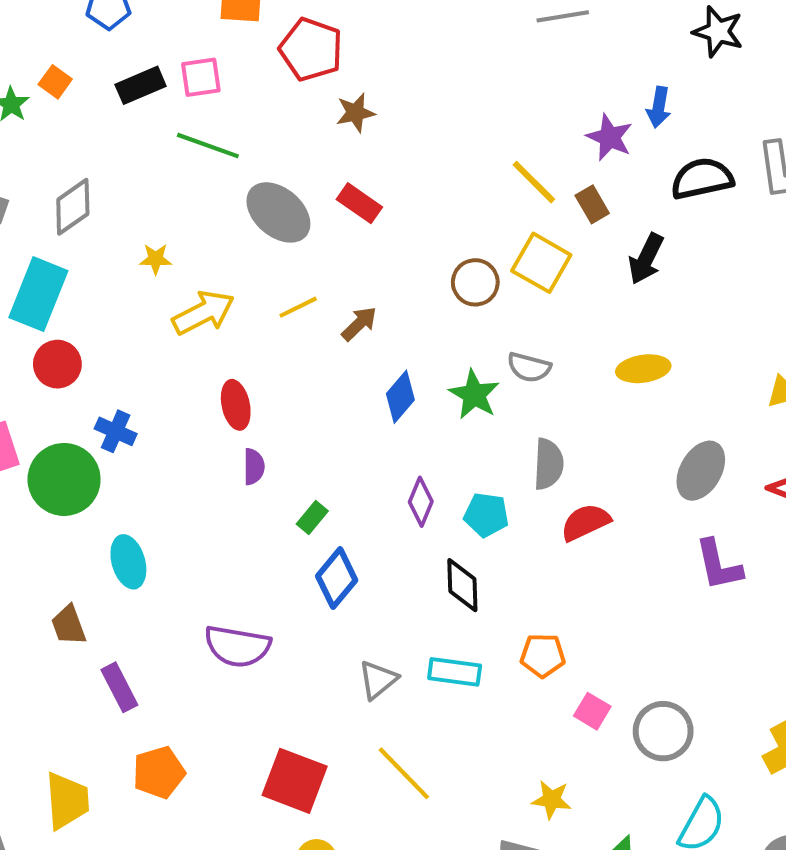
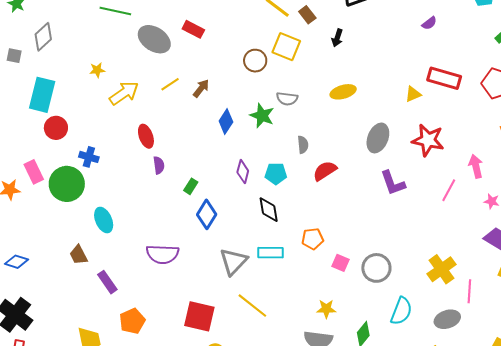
gray diamond: (73, 207) -> (43, 37), moved
black arrow: (646, 259) -> (337, 38), size x0.7
gray semicircle: (548, 464) -> (303, 145), size x0.7
gray triangle: (378, 680) -> (233, 261), size x1.4

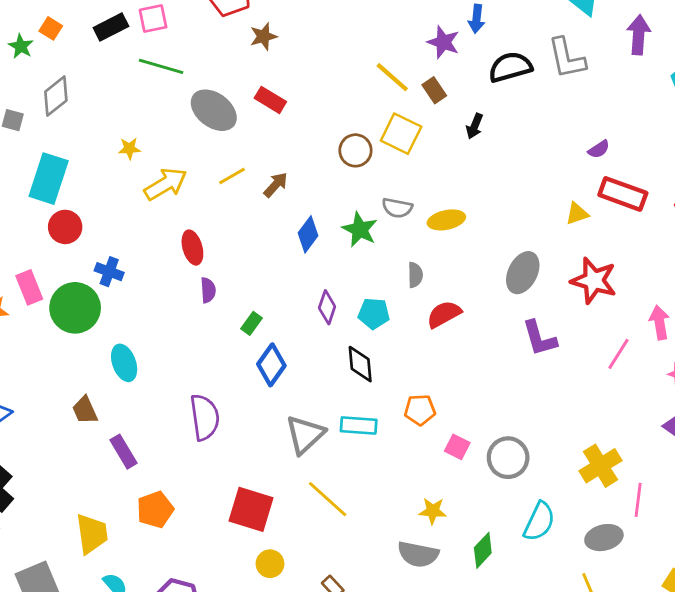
purple semicircle: (429, 23) -> (599, 149), moved
yellow ellipse: (343, 92) -> (446, 220), moved
purple semicircle: (163, 254) -> (205, 417), turned -104

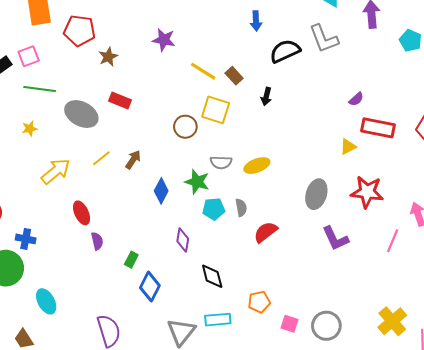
purple star: (443, 42) -> (164, 40), moved
yellow star: (129, 149) -> (30, 129), moved
cyan pentagon: (374, 313) -> (214, 209), moved

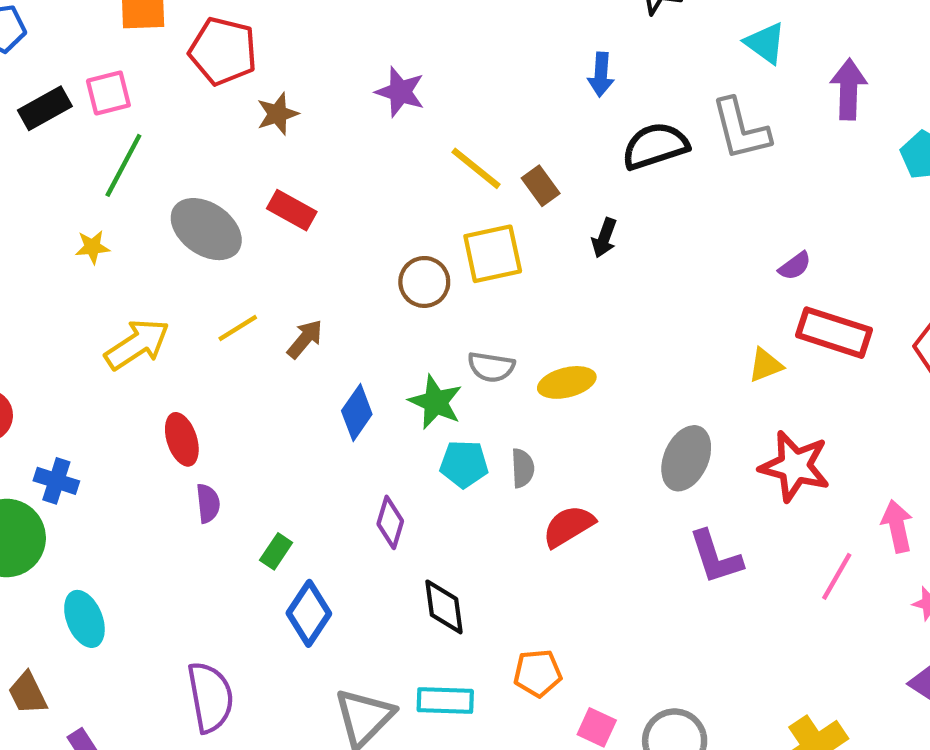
green line: (40, 89) -> (123, 165), turned -76
yellow square: (216, 110) -> (493, 254), turned -36

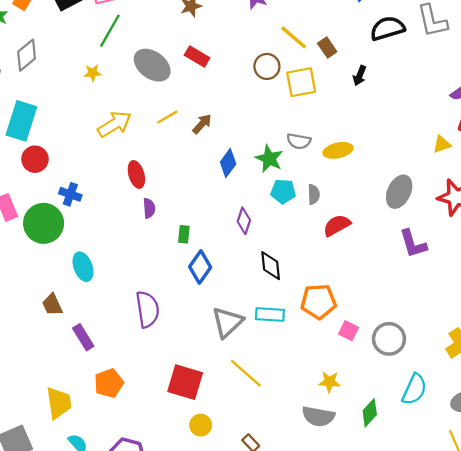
brown circle: (424, 282) -> (267, 66), moved
green rectangle: (276, 551) -> (184, 234), turned -30
orange pentagon: (538, 673) -> (318, 302), size x1.4

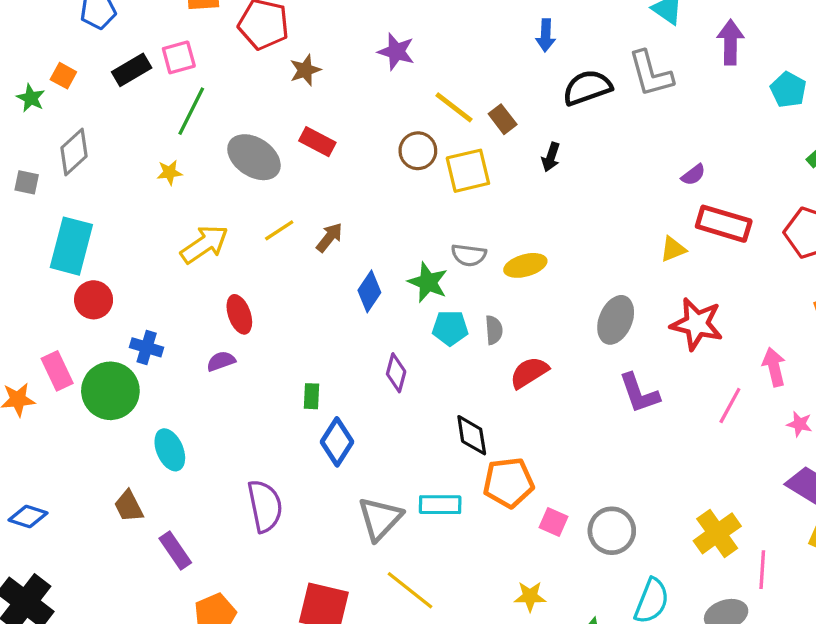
purple semicircle: (149, 208) -> (221, 361), moved, turned -102
black diamond: (271, 266) -> (472, 435), moved

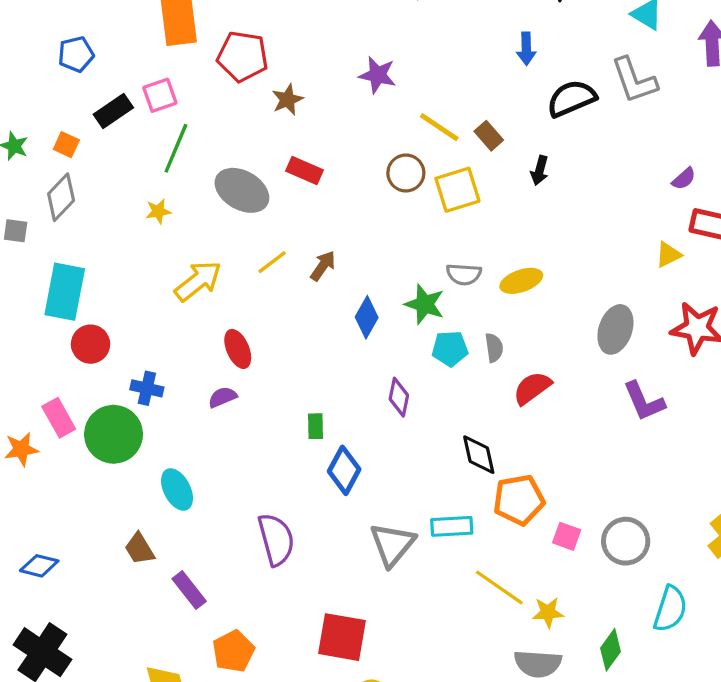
orange square: (63, 76) -> (66, 145), moved
yellow line: (410, 590) -> (499, 587), moved

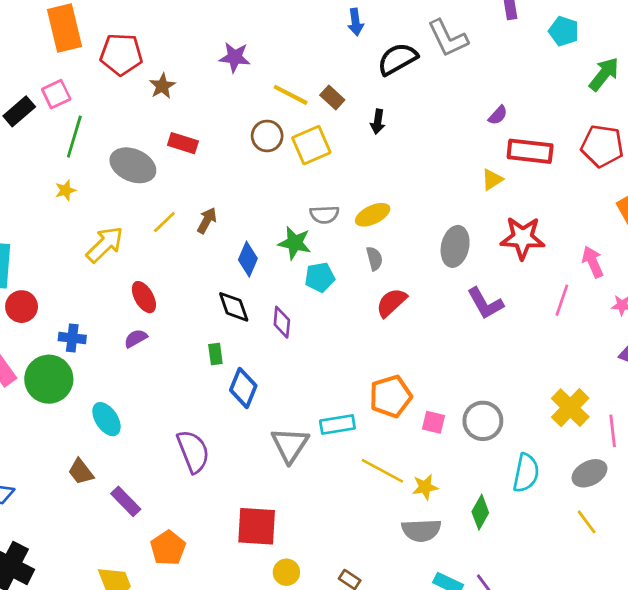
gray semicircle: (494, 348) -> (374, 259), moved
black diamond: (479, 455) -> (234, 307), moved

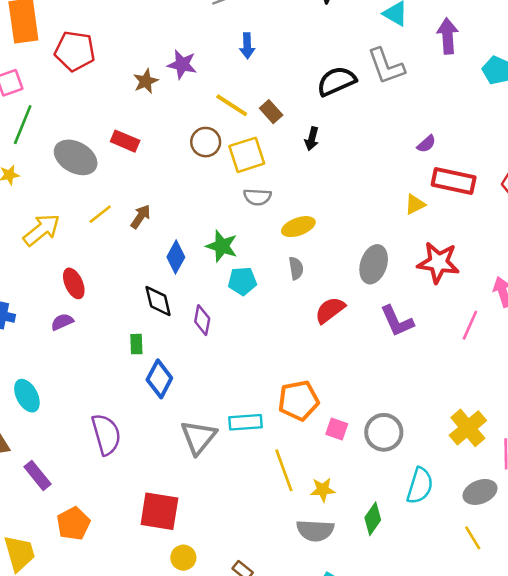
blue arrow: (356, 22) -> (247, 46), moved
brown star: (162, 86) -> (146, 81), moved
gray semicircle: (324, 215) -> (257, 197), moved
red semicircle: (391, 303) -> (330, 310), moved
yellow line: (382, 471) -> (284, 470), turned 36

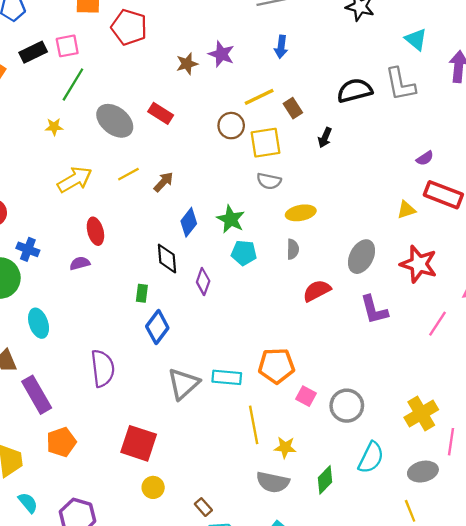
yellow line: (232, 105) -> (259, 97), turned -68
purple rectangle: (38, 475) -> (37, 395), size x1.4

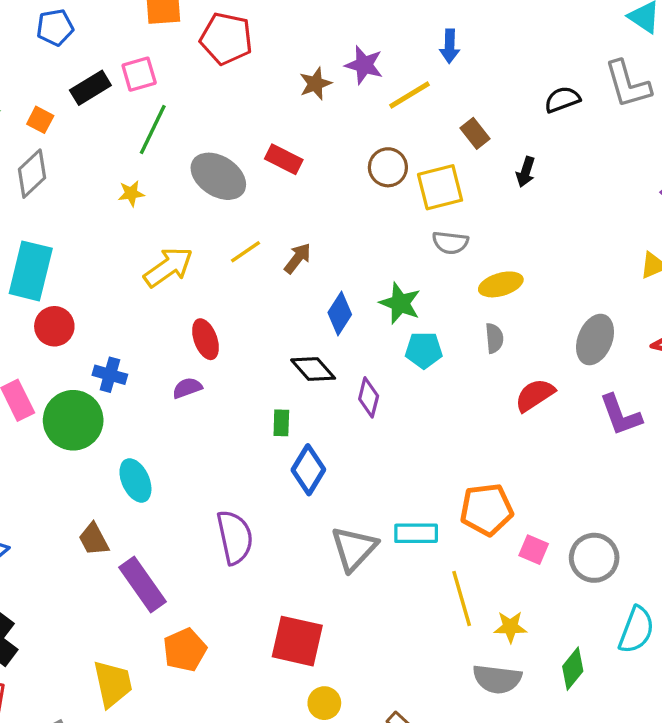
black semicircle: (355, 91) -> (562, 100), size x0.7
yellow line: (259, 97) -> (409, 95), moved
black diamond: (167, 259) -> (313, 369), turned -32

